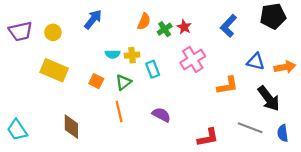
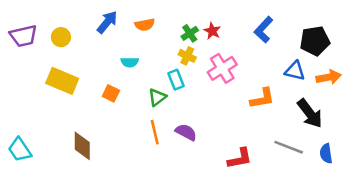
black pentagon: (273, 16) -> (315, 41), moved
orange semicircle: (144, 22) -> (145, 25), moved, turned 56
yellow cross: (132, 55) -> (187, 56), moved, turned 32
green triangle: (123, 82) -> (157, 97), moved
orange line: (119, 111) -> (155, 132), moved

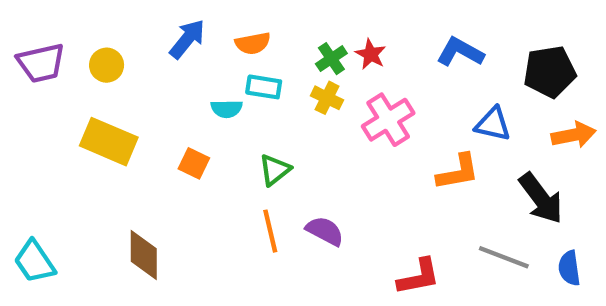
blue L-shape: (264, 30) -> (460, 52), turned 76
blue triangle: (295, 71) -> (493, 124), moved
cyan rectangle: (176, 80) -> (264, 87), moved, turned -60

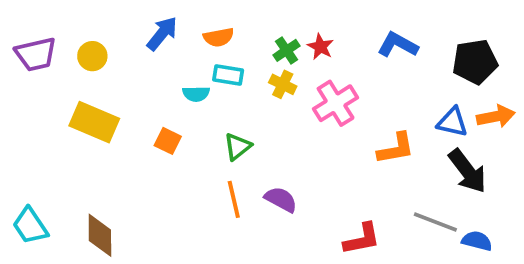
blue triangle: (493, 124) -> (452, 122), moved
brown diamond: (144, 255) -> (100, 235), moved
blue semicircle: (569, 268) -> (477, 241), moved, turned 112

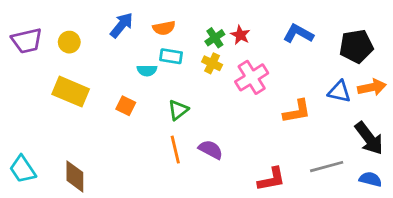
black arrow: (467, 171) -> (369, 138), moved
gray line: (435, 222) -> (327, 167), turned -36
blue semicircle: (477, 241) -> (370, 179), moved

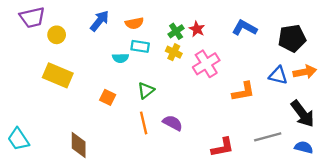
purple trapezoid: (27, 41) -> (32, 17), moved
orange square: (126, 106) -> (108, 97), moved
brown diamond: (75, 176) -> (79, 145), moved

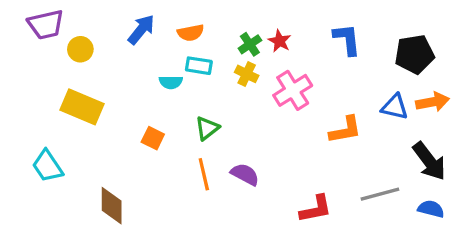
blue L-shape: (245, 28) -> (347, 39), turned 55
cyan trapezoid: (18, 139) -> (47, 166), moved

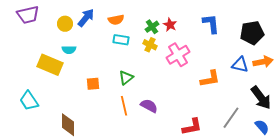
yellow circle: (80, 49) -> (65, 24), moved
cyan semicircle: (171, 82) -> (69, 50), moved
orange square: (153, 138) -> (93, 84), turned -32
gray line: (380, 194) -> (231, 118), turned -40
blue semicircle: (431, 209) -> (262, 127), turned 35

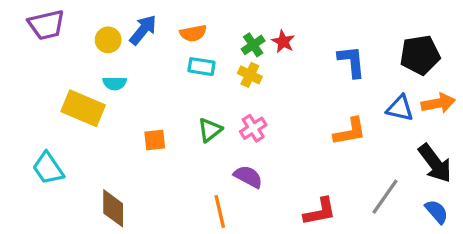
blue L-shape: (211, 24) -> (352, 62), moved
pink cross: (178, 55) -> (253, 128), moved, size x0.7
orange line: (124, 106) -> (220, 212), moved

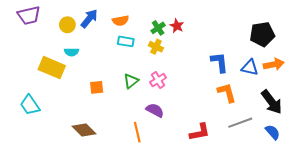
blue L-shape: (352, 62) -> (220, 62), moved
orange L-shape: (350, 132) -> (227, 93), moved, turned -95
gray line: (385, 197) -> (240, 123), turned 35
brown diamond: (113, 208) -> (84, 130), moved, turned -45

